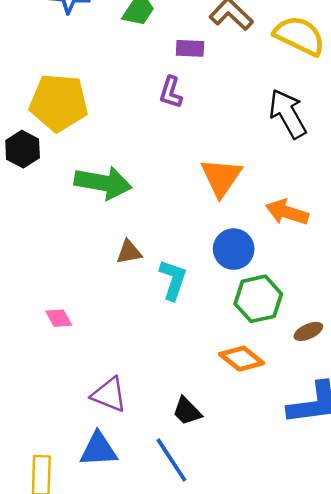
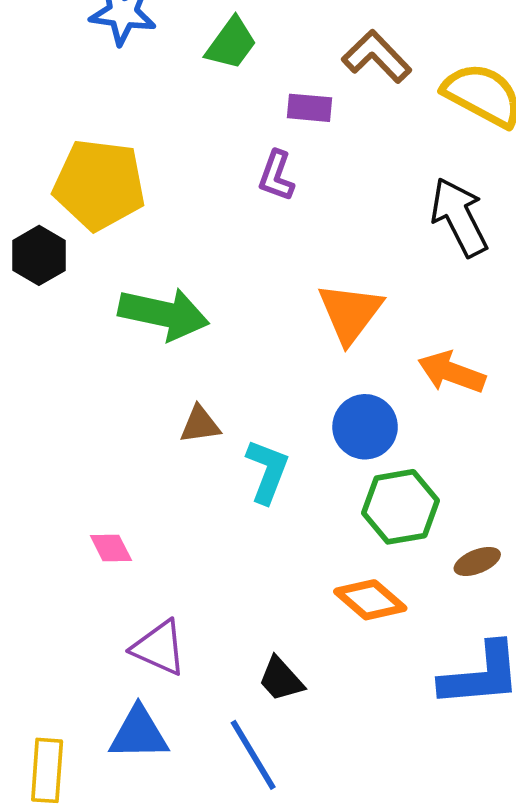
pink diamond: (59, 318) -> (111, 548), moved

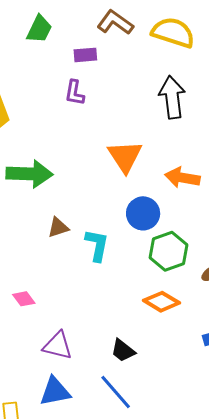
black arrow: (459, 217) -> (172, 97), turned 30

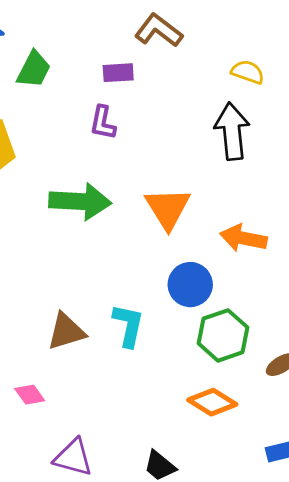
green trapezoid: (39, 29) -> (34, 69), moved
yellow semicircle: (173, 32) -> (248, 72), moved, size x0.6
green arrow: (29, 174) -> (80, 201), moved
brown triangle: (58, 227) -> (66, 331), moved, size x1.4

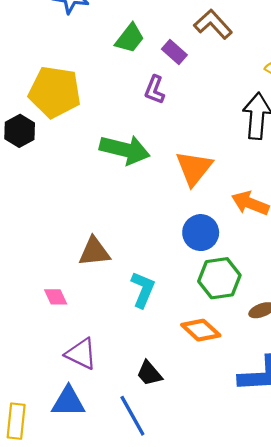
green trapezoid: (34, 69) -> (130, 38), moved
purple rectangle: (118, 73) -> (174, 52), turned 35
cyan L-shape: (128, 325) -> (143, 290), moved

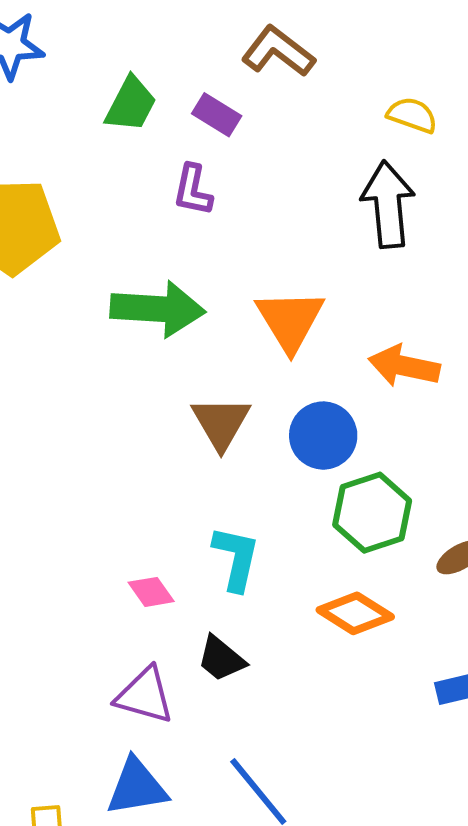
brown triangle: (94, 252) -> (221, 423), moved, turned -44
pink diamond: (56, 297) -> (151, 592), moved
black trapezoid: (149, 373) -> (221, 659), moved

